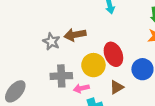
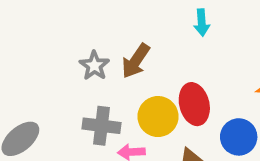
brown arrow: (75, 35) -> (136, 61), turned -55

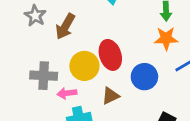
gray star: (94, 66) -> (35, 16), moved

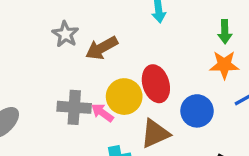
brown arrow: (65, 26) -> (102, 48), turned 30
pink arrow: (67, 93) -> (102, 113), moved, turned 42
brown triangle: (110, 96) -> (155, 134), size x1.4

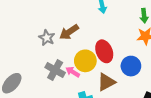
gray star: (65, 34) -> (47, 38), moved
gray cross: (74, 107) -> (55, 70), turned 30

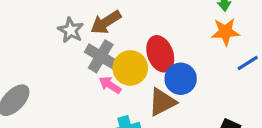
blue circle: (131, 66) -> (181, 79), moved
gray cross: (55, 70) -> (101, 56), moved

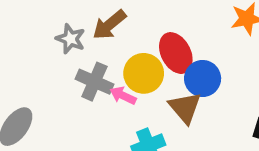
gray cross: (101, 56) -> (94, 82), moved
brown triangle: (162, 102) -> (185, 108), turned -36

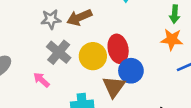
gray star: (70, 39) -> (51, 19), turned 30
pink arrow: (123, 96) -> (41, 80), moved

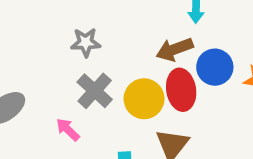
brown arrow: (79, 17) -> (175, 49), moved
blue circle: (131, 71) -> (215, 67), moved

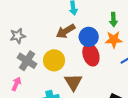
red ellipse: (181, 90) -> (91, 55), moved
pink arrow: (68, 130) -> (16, 84), turned 80

